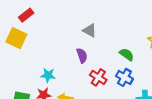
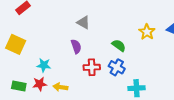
yellow square: (16, 38) -> (16, 44), moved
red cross: (98, 77) -> (92, 67), turned -35

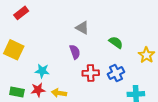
yellow star: (147, 32) -> (146, 55), moved
green semicircle: (119, 45) -> (116, 42), moved
blue cross: (117, 67) -> (116, 73), turned 35

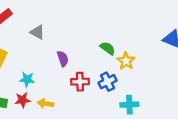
gray triangle: (82, 28) -> (37, 32), moved
yellow star: (146, 55) -> (126, 61), moved

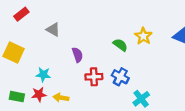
yellow star: (126, 61) -> (143, 36), moved
blue cross: (108, 82) -> (120, 77), turned -35
cyan cross: (129, 105) -> (141, 99), turned -35

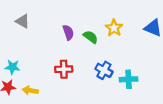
purple semicircle: (77, 55) -> (68, 32), moved
blue cross: (120, 77) -> (104, 70), moved
cyan cross: (141, 99) -> (129, 79), moved, turned 35

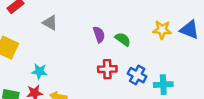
yellow star: (114, 28) -> (162, 30), moved, turned -30
red cross: (64, 69) -> (107, 69), moved

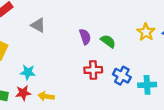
yellow star: (162, 30) -> (146, 32), turned 30

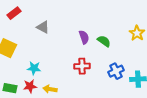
red cross: (93, 70) -> (82, 66), moved
blue cross: (122, 76) -> (116, 71), turned 35

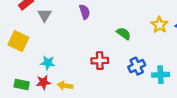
gray triangle: (43, 27) -> (44, 15), moved, turned 32
purple semicircle: (84, 37) -> (85, 12), moved

